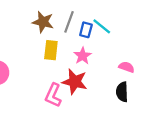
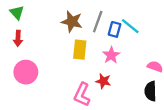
red star: (75, 82) -> (103, 81), size x0.6

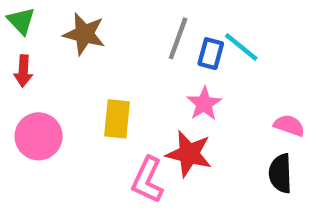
brown star: (72, 22) -> (84, 34), moved
yellow rectangle: (80, 50) -> (117, 119), moved
red star: (103, 81) -> (189, 154), size x1.5

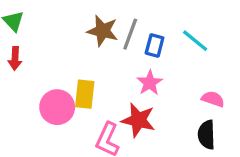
brown star: (84, 34) -> (103, 31), moved
cyan line: (241, 47) -> (195, 41), moved
pink circle: (39, 136) -> (57, 107), moved

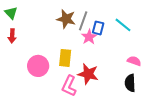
pink star: (150, 83) -> (89, 37), moved
yellow rectangle: (85, 94) -> (65, 58), moved

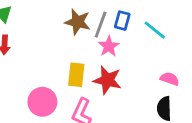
blue rectangle: (98, 28) -> (122, 21), moved
pink circle: (38, 66) -> (42, 102), moved
red star: (88, 74) -> (107, 80), moved

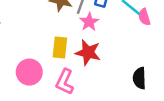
pink semicircle: (170, 79) -> (144, 17), moved, turned -126

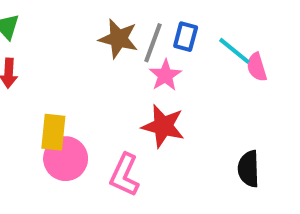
yellow rectangle: (60, 48) -> (53, 132), moved

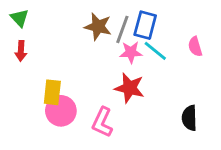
blue rectangle: (186, 37) -> (145, 25), size x1.4
cyan line: (234, 51) -> (155, 51), moved
pink star: (165, 75) -> (131, 52), turned 30

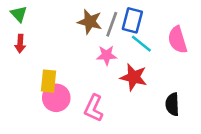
pink semicircle: (195, 47) -> (178, 40), size x1.5
pink star: (131, 52) -> (107, 55), moved
red star: (129, 88) -> (134, 77), moved

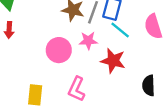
yellow rectangle: (49, 81) -> (35, 95), moved
pink circle: (56, 98) -> (59, 50), moved

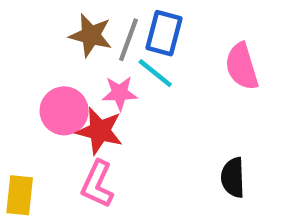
cyan line: (120, 30) -> (155, 73), moved
red star: (113, 61) -> (100, 131), moved

